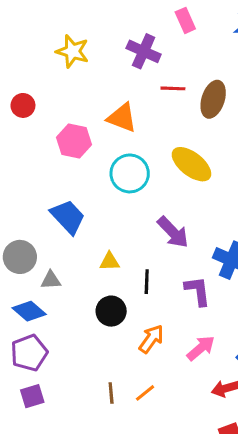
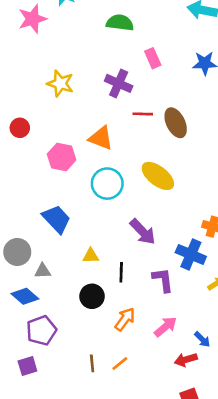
brown ellipse: (213, 99) -> (176, 123), turned -44
purple pentagon: (29, 353) -> (41, 331), moved

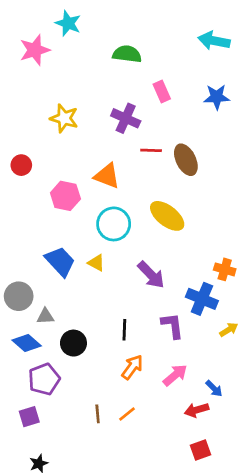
yellow triangle: (91, 256) -> (96, 263), moved, turned 30
black line: (121, 272) -> (124, 330), moved
black circle: (92, 296) -> (73, 343), moved

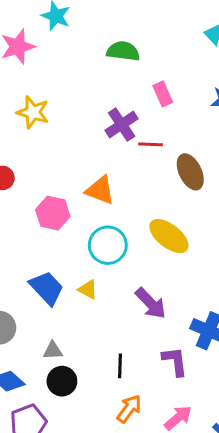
yellow star: (64, 118) -> (33, 112), moved
purple cross: (126, 118) -> (122, 125), turned 32
red line: (151, 150) -> (151, 144), moved
gray triangle: (45, 316) -> (53, 351), moved

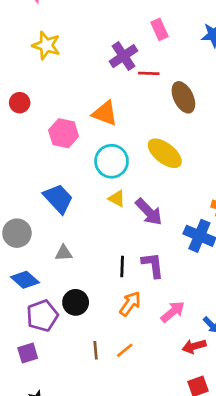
yellow triangle: (88, 289) -> (117, 199), moved
purple L-shape: (175, 361) -> (153, 265), moved
black circle: (62, 381) -> (76, 302), moved

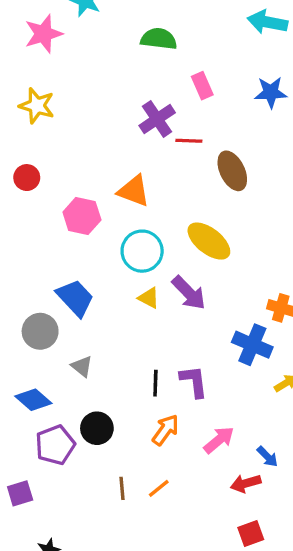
yellow star: (46, 45) -> (37, 106), moved
purple arrow: (149, 212) -> (189, 293), moved
gray circle: (17, 233) -> (40, 331), moved
gray triangle: (64, 253) -> (82, 366), turned 42
purple square: (28, 353) -> (20, 493), moved

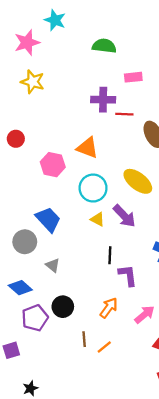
pink rectangle: (202, 86) -> (133, 77), turned -72
yellow star: (37, 106) -> (33, 82), moved
purple cross: (157, 119) -> (103, 100), turned 35
black line: (155, 383) -> (110, 255), moved
brown line: (122, 488) -> (84, 339), moved

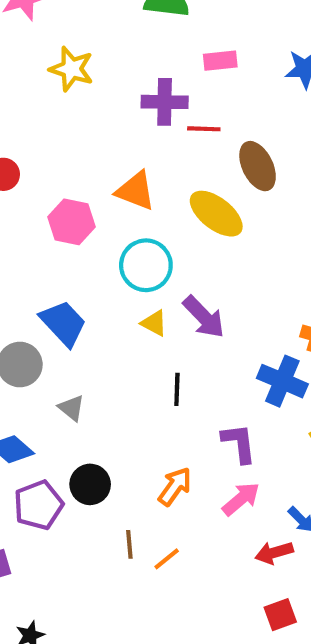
yellow star: (33, 82) -> (72, 69), moved
yellow ellipse: (138, 181) -> (216, 214), moved
purple L-shape: (128, 275) -> (239, 443), moved

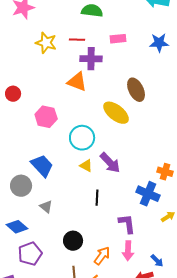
red line: (204, 129) -> (77, 40), moved
orange triangle: (136, 191) -> (77, 82), moved
black circle: (90, 484) -> (73, 241), moved
orange arrow: (175, 486) -> (102, 256), moved
pink arrow: (241, 499) -> (128, 251), turned 132

